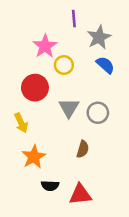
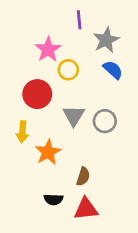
yellow arrow: (21, 123) -> (22, 132), turned 30
brown semicircle: (83, 149) -> (83, 176), moved
orange star: (34, 157) -> (48, 152), moved

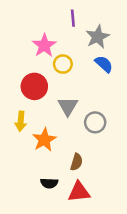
gray circle: (105, 121) -> (95, 122), moved

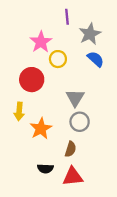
gray triangle: (68, 106) -> (75, 98), moved
gray circle: (95, 122) -> (80, 122), moved

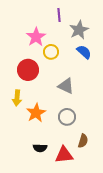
gray triangle: (75, 98) -> (66, 86), turned -36
gray circle: (80, 122) -> (67, 117), moved
brown semicircle: (70, 149) -> (83, 141), moved

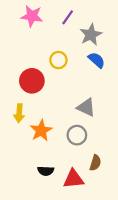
purple line: (59, 15) -> (68, 17), turned 40
pink star: (36, 37) -> (32, 16), moved, turned -30
gray triangle: (66, 86) -> (86, 107), moved

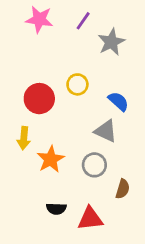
yellow circle: (58, 60) -> (77, 84), moved
blue semicircle: (97, 60) -> (118, 101), moved
brown semicircle: (95, 163) -> (123, 189), moved

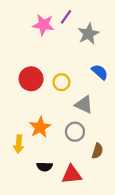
pink star: (39, 19) -> (43, 25), moved
yellow circle: (77, 84) -> (61, 82), moved
blue semicircle: (118, 101) -> (100, 72), moved
yellow arrow: (24, 138) -> (19, 144), moved

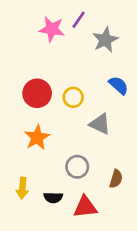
orange star: (40, 127) -> (37, 137), moved
gray circle: (75, 132) -> (77, 167), moved
yellow arrow: (19, 144) -> (22, 188), moved

